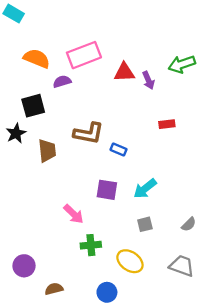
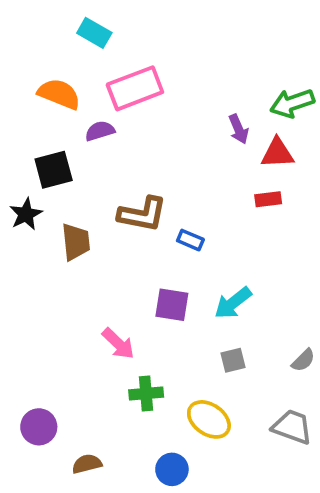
cyan rectangle: (14, 14) -> (94, 33), moved
red triangle: (124, 72) -> (277, 153), moved

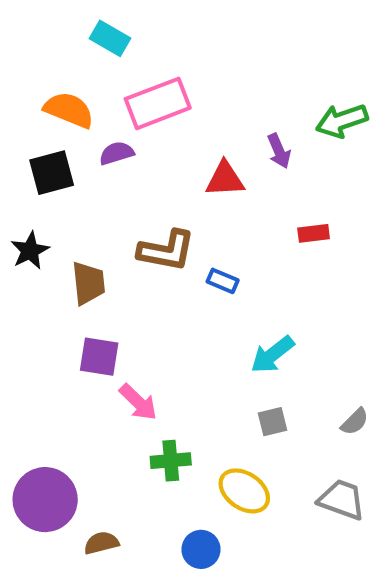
red triangle: (277, 153) -> (225, 179), moved
black square: (54, 170) -> (52, 173), moved
purple square: (172, 305) -> (99, 357), moved
purple circle: (39, 427) -> (45, 500), size x1.5

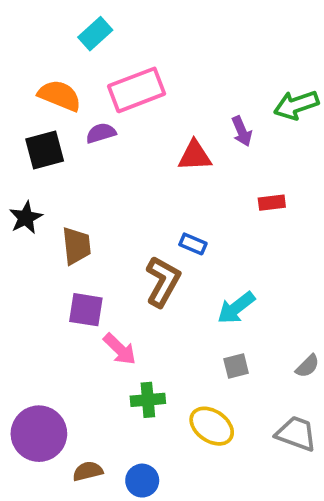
cyan rectangle: (110, 38) -> (95, 34), turned -72
brown L-shape: (166, 251) -> (163, 281), moved, turned -72
blue circle: (201, 549) -> (142, 481), moved

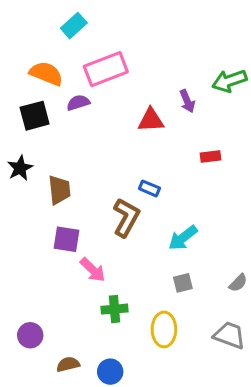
yellow ellipse: (212, 426) -> (164, 329), turned 56
purple circle: (39, 434) -> (30, 335), size x0.6

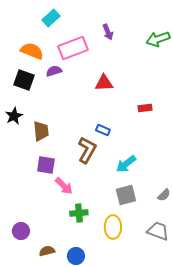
green arrow: (229, 81) -> (158, 39), moved
purple arrow: (187, 101) -> (108, 32), moved
black square: (35, 116) -> (24, 80), turned 35
gray square: (183, 283) -> (126, 195), size x1.5

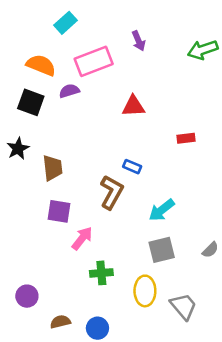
pink arrow: (64, 186) -> (82, 238), turned -96
gray trapezoid: (158, 231) -> (183, 306), moved, turned 30

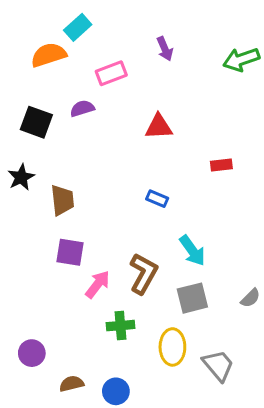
pink rectangle: (94, 61) -> (111, 73), size x0.7
orange semicircle: (41, 65) -> (49, 55), moved, turned -40
brown L-shape: (112, 192) -> (143, 274), moved
cyan arrow: (162, 210) -> (192, 251), turned -88

